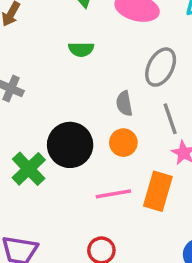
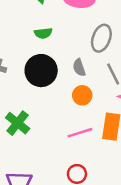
black circle: (70, 145) -> (41, 71), moved

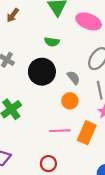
gray semicircle: (79, 68) -> (73, 78), turned 144

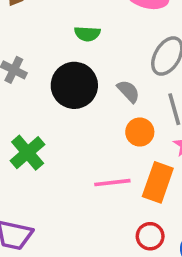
orange circle: (70, 101) -> (140, 132), moved
red circle: (48, 164) -> (150, 236), moved

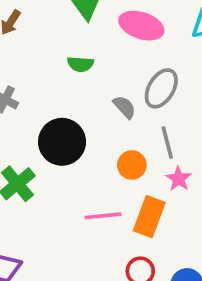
black circle: (74, 85) -> (62, 142), moved
gray semicircle: (128, 91) -> (124, 107), moved

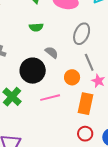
gray semicircle: (124, 107) -> (52, 52), moved
pink line: (103, 216) -> (50, 98), moved

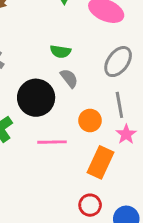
green semicircle: (36, 27) -> (60, 51), moved

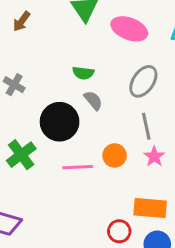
orange circle: (90, 120) -> (115, 155), moved
orange rectangle: (100, 162) -> (150, 208), moved, turned 72

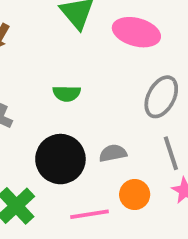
green semicircle: (83, 73) -> (67, 94), moved
gray semicircle: (93, 100) -> (113, 153), moved, turned -55

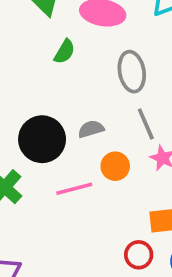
green semicircle: (67, 94) -> (65, 52), moved, turned -55
gray ellipse: (161, 97) -> (132, 72), turned -33

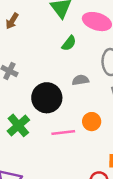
gray semicircle: (91, 129) -> (80, 80), moved

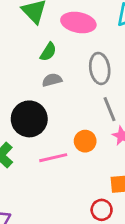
gray semicircle: (80, 80) -> (52, 80), moved

